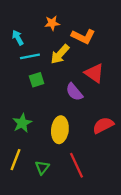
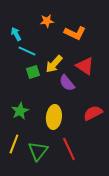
yellow arrow: (60, 54) -> (54, 64), moved
cyan line: (30, 56) -> (27, 51), turned 36
green triangle: (42, 167) -> (38, 151), size x1.5

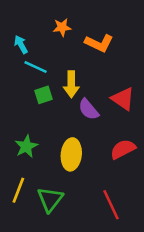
yellow arrow: (54, 64) -> (71, 84), turned -42
red triangle: (85, 66) -> (123, 99), moved
red line: (69, 149) -> (111, 205), moved

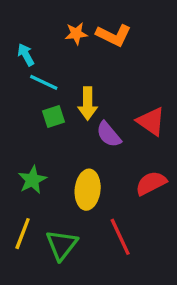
orange L-shape: (99, 43) -> (114, 35), moved
red line: (111, 205) -> (120, 237), moved

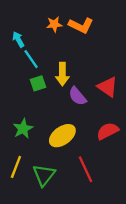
cyan line: (44, 82) -> (31, 59), turned 30
yellow ellipse: (88, 190) -> (62, 136), turned 48

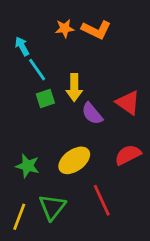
green star: (23, 129) -> (28, 166), moved, turned -30
yellow line: (16, 167) -> (19, 217), moved

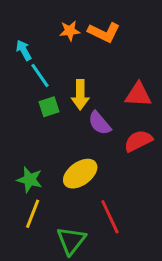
red triangle: (128, 103) -> (138, 95), moved, turned -32
red semicircle: (128, 155) -> (138, 141), moved
green triangle: (52, 207) -> (71, 241), moved
yellow line: (19, 217) -> (33, 214), moved

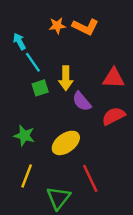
green star: (30, 180) -> (24, 136), moved

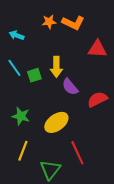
cyan arrow: (19, 42) -> (17, 35), turned -40
cyan line: (33, 62) -> (14, 68), moved
red triangle: (113, 78) -> (97, 49), moved

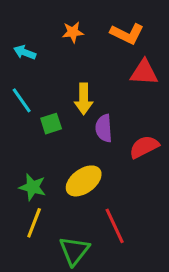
orange L-shape: (73, 23) -> (127, 34), moved
green square: (34, 75) -> (51, 124), moved
purple semicircle: (70, 87) -> (104, 128), turned 36
green star: (21, 116) -> (33, 187), moved

